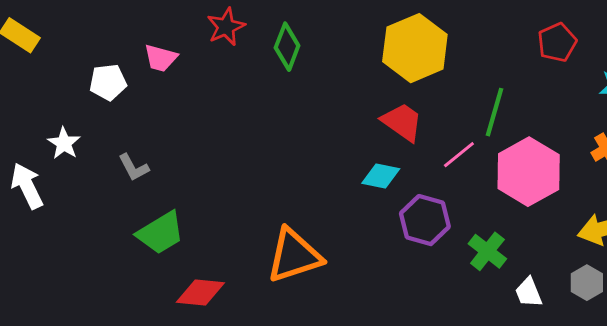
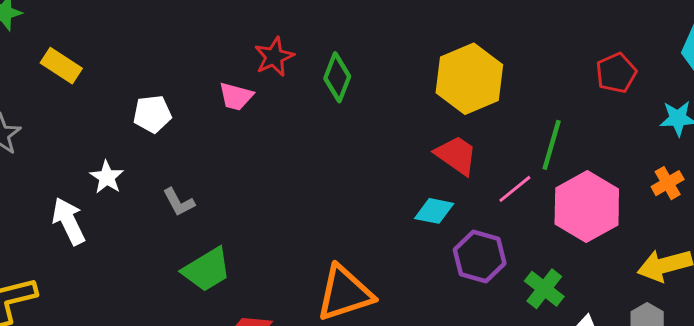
pink trapezoid: (161, 58) -> (236, 96), moved

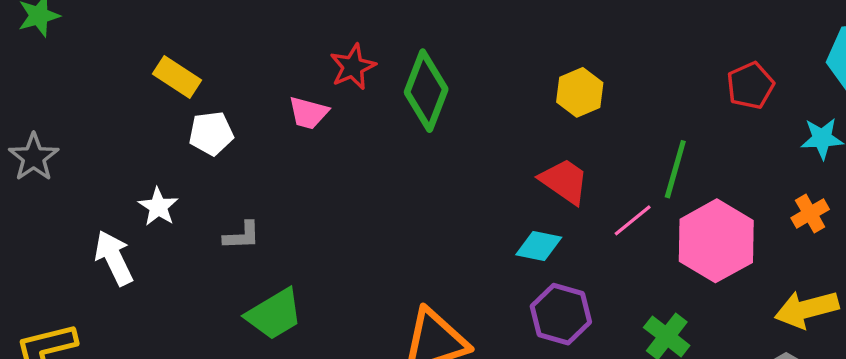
yellow rectangle: (61, 66) -> (177, 77), moved
green diamond: (337, 77) -> (426, 91), size x1.4
yellow hexagon: (469, 79) -> (580, 92), size x0.6
gray L-shape: (179, 202) -> (242, 236), turned -64
purple hexagon: (480, 256) -> (561, 314), moved

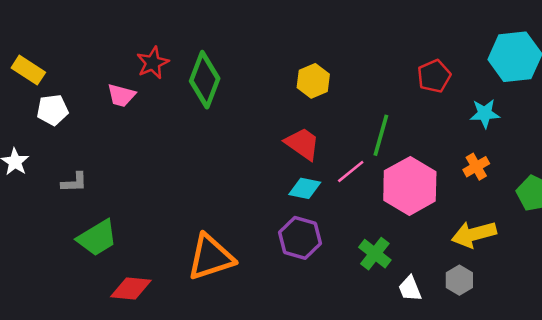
cyan diamond: (539, 246) -> (305, 188), moved

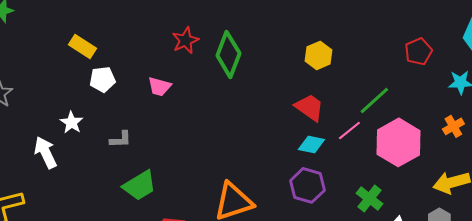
pink trapezoid: (121, 95) -> (159, 86), moved
green line: (381, 135) -> (374, 100), turned 32

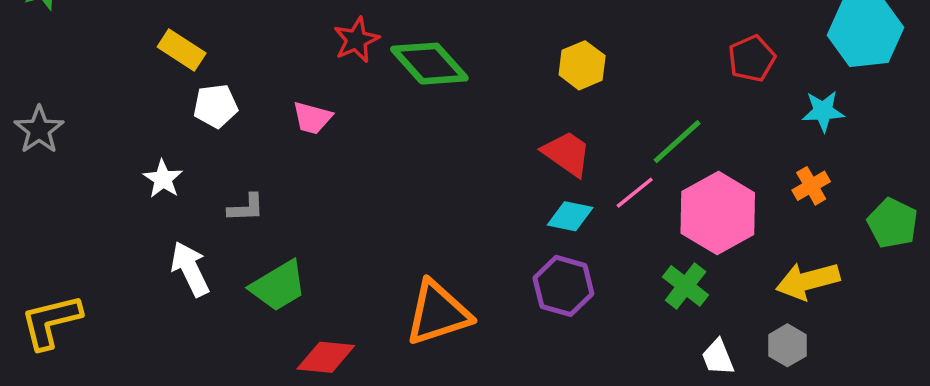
green diamond: (228, 54) -> (429, 64), turned -63
white arrow: (45, 152) -> (190, 269), moved
green cross: (369, 198) -> (686, 286), moved

